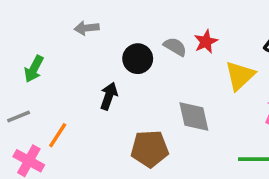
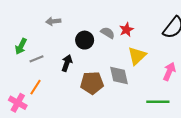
yellow triangle: (240, 76) -> (137, 56), moved
gray line: (19, 117) -> (37, 59), moved
brown pentagon: (150, 149) -> (92, 83), moved

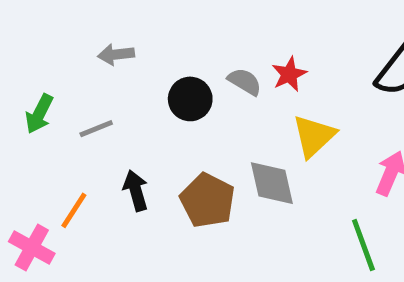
gray line: (37, 59) -> (96, 129), moved
black arrow: (67, 63) -> (136, 191), moved, turned -35
brown pentagon: (92, 83) -> (208, 200), turned 30
green line: (158, 102) -> (363, 245), turned 70

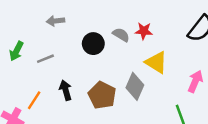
red star: (289, 74) -> (144, 31), turned 30
yellow triangle: (314, 136) -> (156, 62), turned -45
gray diamond: (272, 183) -> (135, 86), turned 36

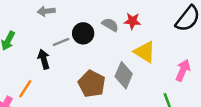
gray line: (45, 59) -> (61, 42), moved
black arrow: (66, 90) -> (44, 59), moved

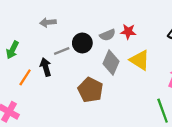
gray semicircle: (110, 25) -> (108, 35), turned 126
gray diamond: (124, 75) -> (111, 62), moved
orange line: (25, 89) -> (25, 77), moved

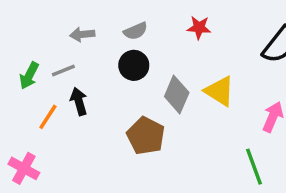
red star: (128, 32) -> (199, 28), moved
gray semicircle: (108, 35) -> (135, 31), moved
gray line: (62, 51) -> (63, 70), moved

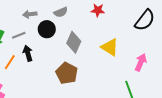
black circle: (134, 65) -> (47, 29), moved
gray diamond: (177, 95) -> (74, 42), moved

